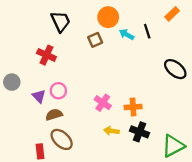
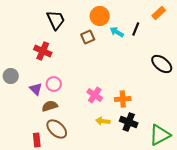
black line: (147, 31) -> (136, 29), turned 40

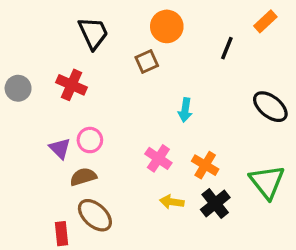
cyan arrow: (117, 32) -> (185, 110), moved, turned -112
gray circle: (11, 76) -> (18, 88), moved
orange cross: (123, 99) -> (205, 165), turned 35
black cross: (129, 122) -> (215, 204), turned 30
green triangle: (160, 135) -> (267, 182), moved, turned -40

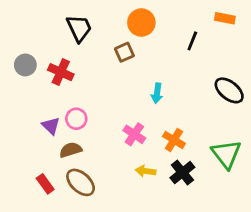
orange rectangle: (265, 21) -> (225, 18), turned 54
gray circle: (18, 88) -> (25, 65), moved
red rectangle: (62, 234) -> (45, 184), moved, turned -30

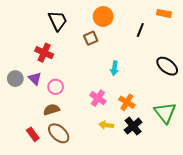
gray circle: (25, 65) -> (15, 79), moved
purple triangle: (51, 126) -> (35, 79), moved

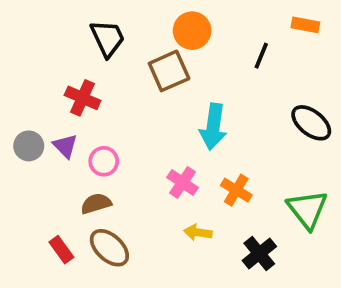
brown square: (91, 38) -> (169, 71), size x1.5
cyan arrow: (114, 68) -> (213, 127), size x1.6
black cross: (133, 126) -> (259, 254), moved

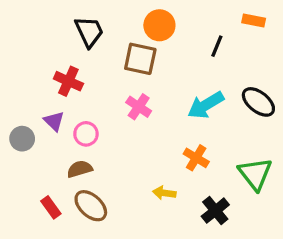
brown square: (169, 71) -> (140, 59), turned 36
cyan arrow: (213, 127) -> (206, 105), moved, turned 51
gray circle: (29, 146) -> (22, 139), moved
pink cross: (182, 182) -> (139, 107), moved

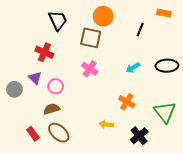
black ellipse: (258, 102) -> (167, 66), turned -40
cyan arrow: (206, 105) -> (133, 68), size x0.6

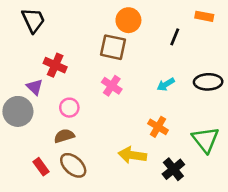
black trapezoid: (58, 20) -> (33, 20), moved
purple triangle: (35, 78) -> (35, 87), moved
gray circle: (14, 89) -> (18, 111), size x1.5
yellow arrow: (106, 124) -> (132, 155), size x1.5

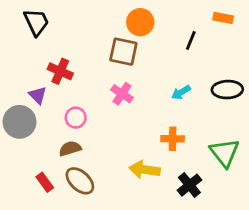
orange cross: (158, 127) -> (173, 139), turned -30

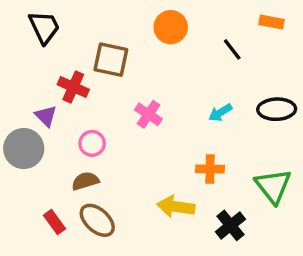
black line: (191, 40) -> (232, 49), turned -60
brown square: (123, 52) -> (111, 60), moved

